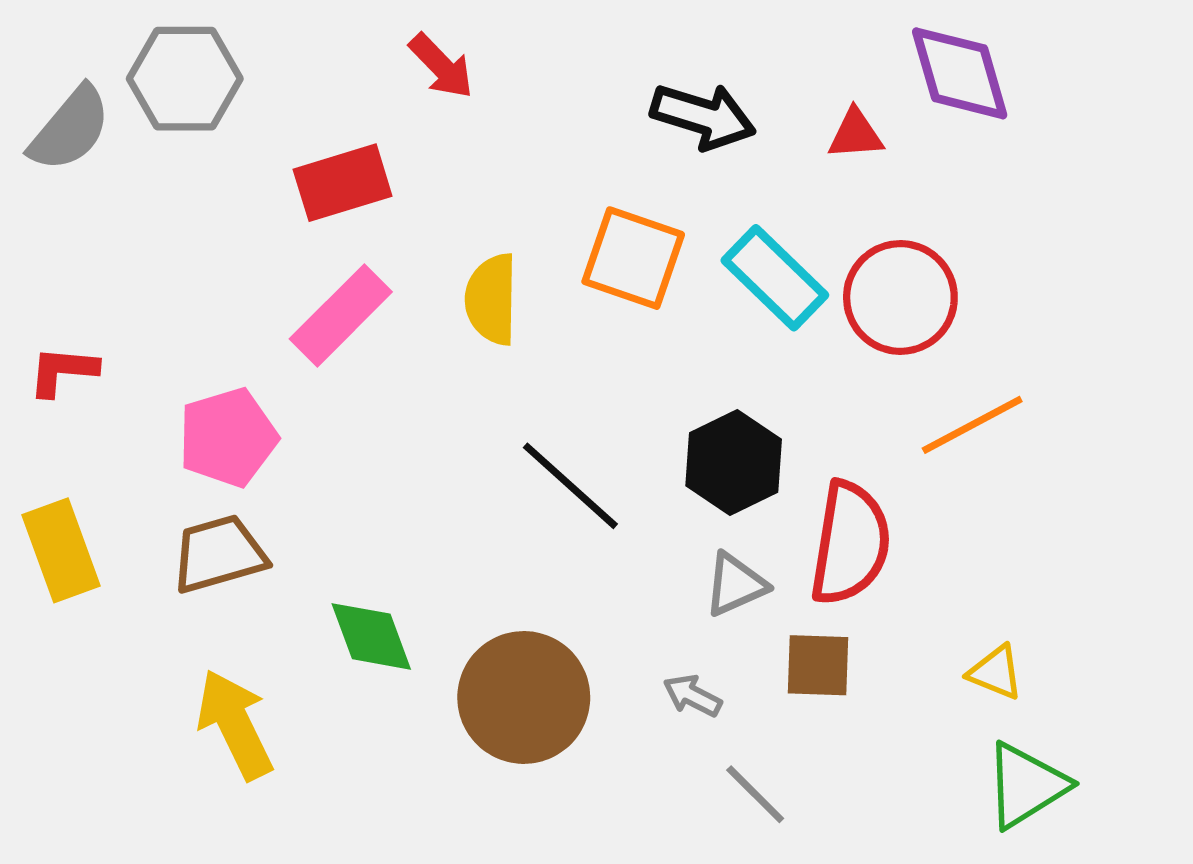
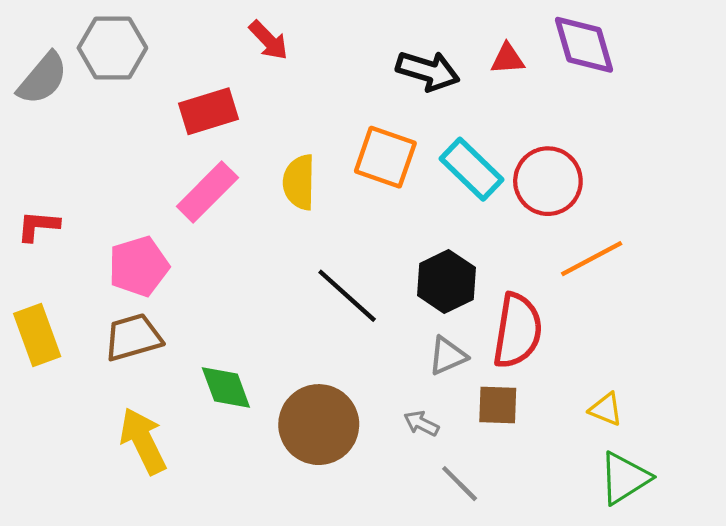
red triangle: (856, 134) -> (508, 59), moved

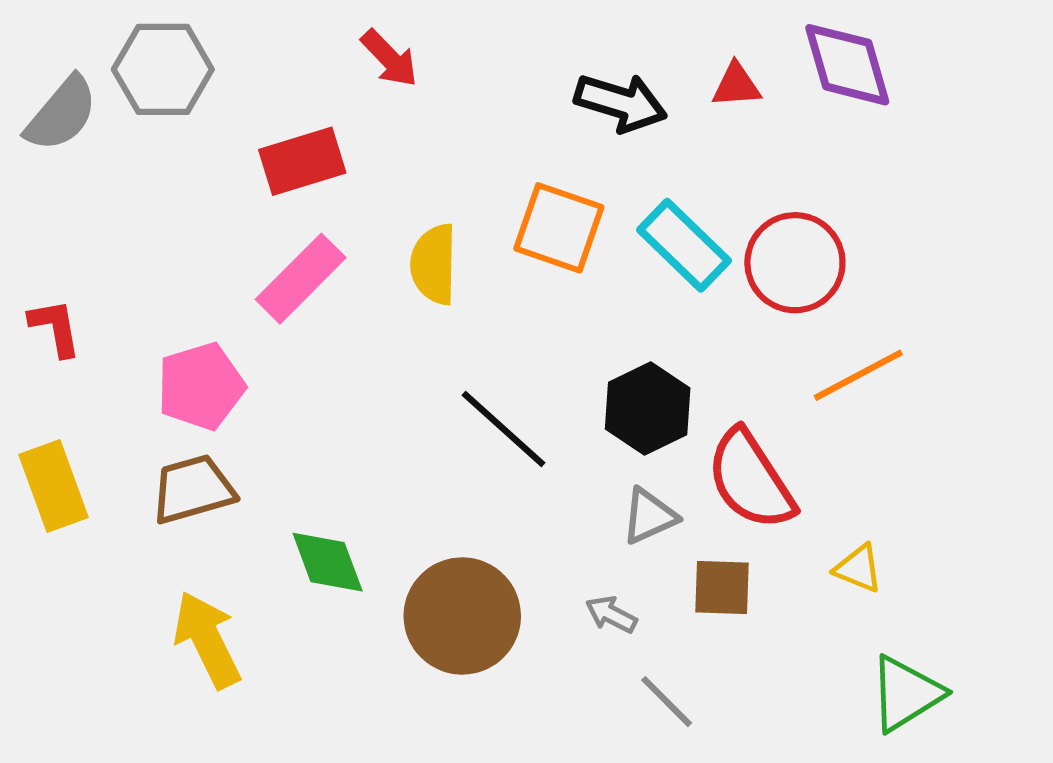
red L-shape: (38, 226) -> (55, 328), turned 75
red semicircle: (517, 331) -> (751, 480), turned 138
yellow triangle: (606, 409) -> (858, 568), moved

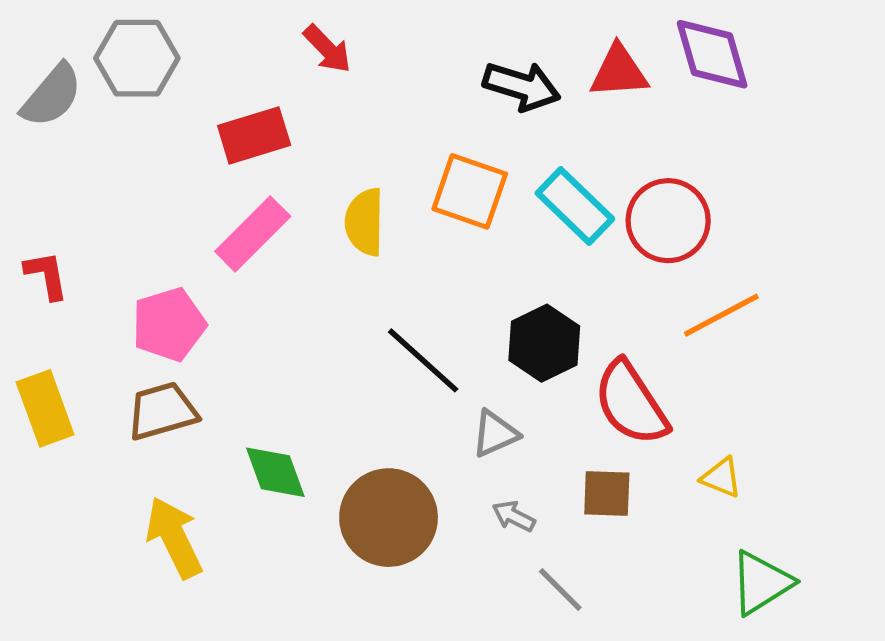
red triangle: (736, 85) -> (619, 72), size x1.4
gray triangle: (649, 516) -> (495, 434), moved

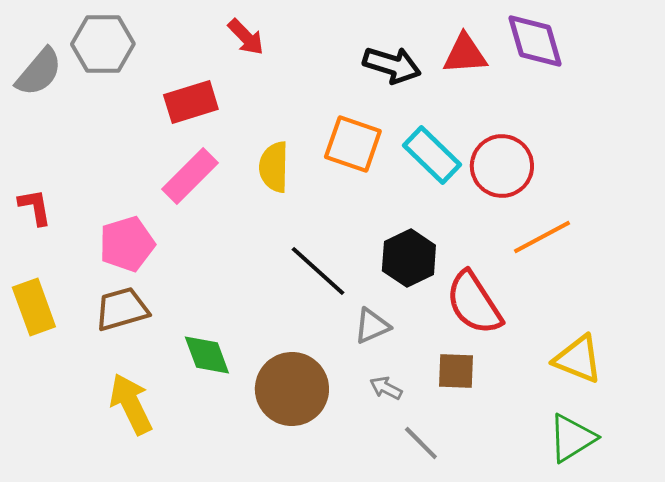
yellow triangle: (721, 478) -> (578, 359), moved, size x1.6

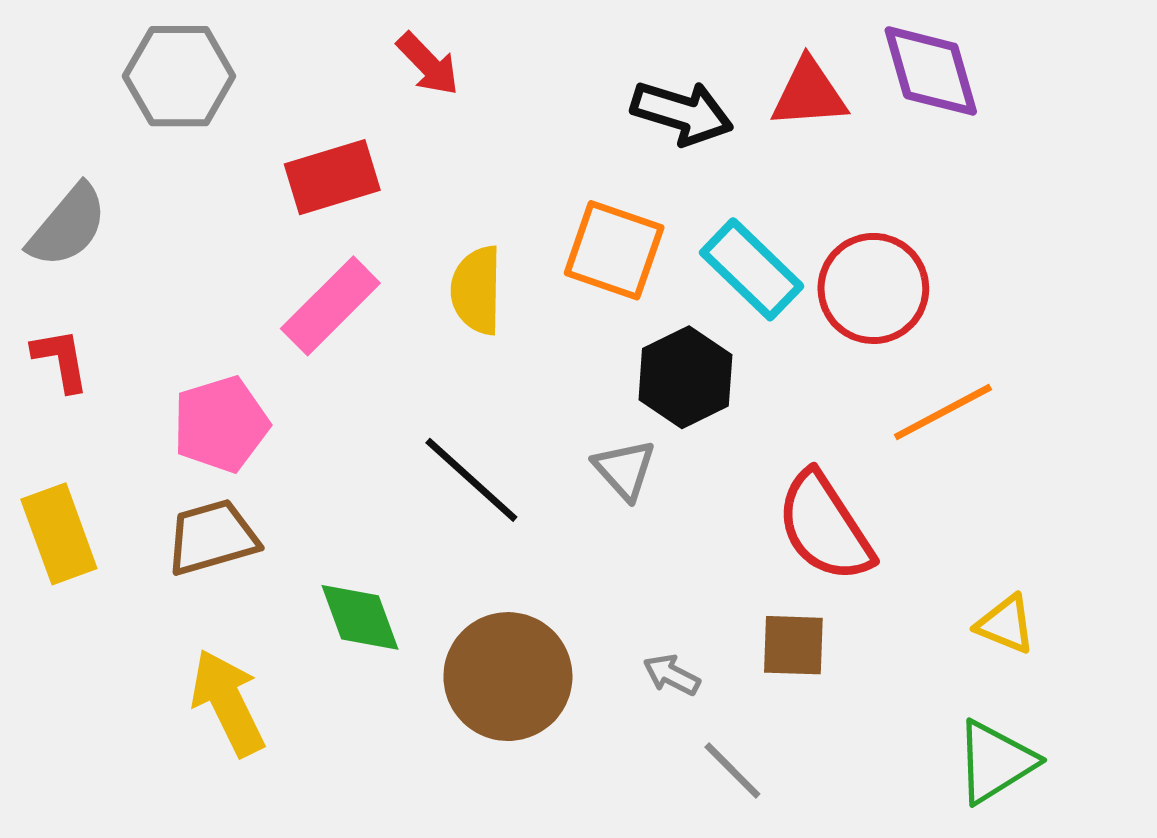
gray semicircle: (39, 72) -> (68, 226), moved
black hexagon: (409, 258) -> (685, 377), moved
black line: (318, 271) -> (471, 480), moved
gray triangle: (372, 326) -> (625, 469), moved, turned -48
yellow triangle: (578, 359) -> (1006, 624), size x0.7

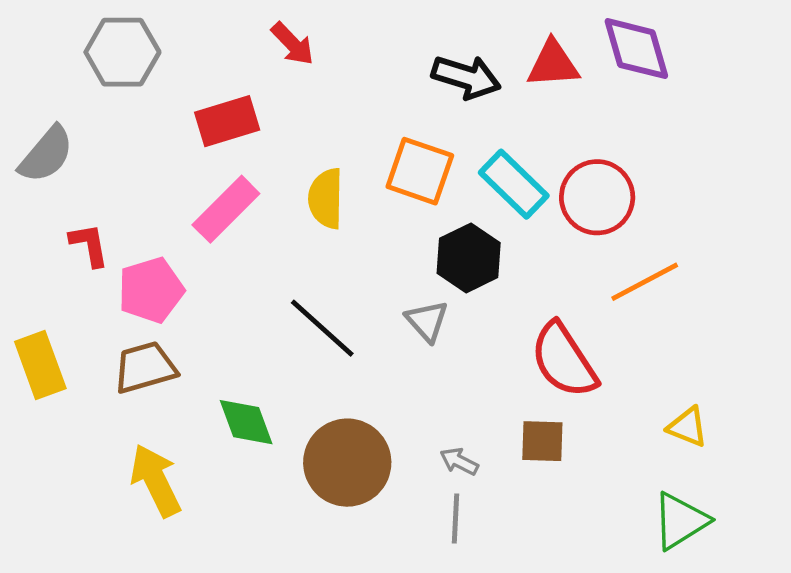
red L-shape: (61, 360) -> (89, 245), moved
gray line: (732, 771) -> (456, 518), moved, turned 48

